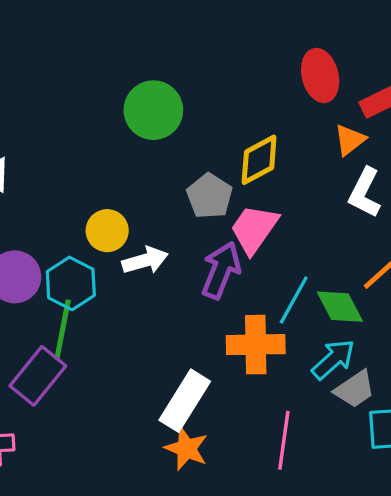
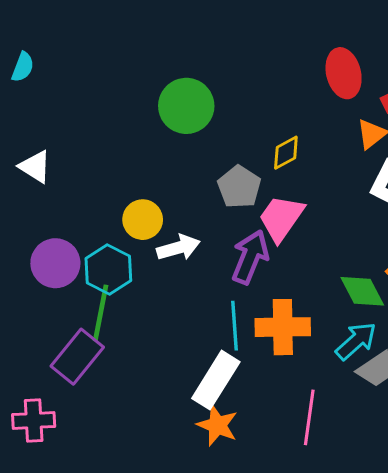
yellow diamond: (259, 160) -> (286, 153), size x0.7
cyan line: (294, 300) -> (235, 326), moved, turned -33

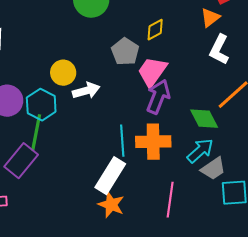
purple arrow: (250, 257) -> (158, 97), moved

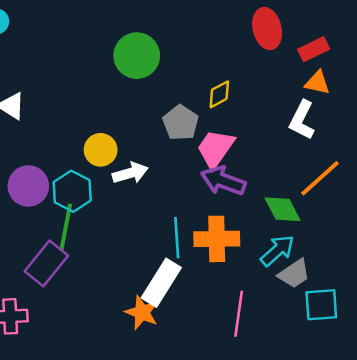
orange triangle: (210, 18) -> (317, 83), moved, turned 50
purple arrow: (158, 97) -> (223, 181), turned -92
orange star: (111, 205) -> (142, 312), moved

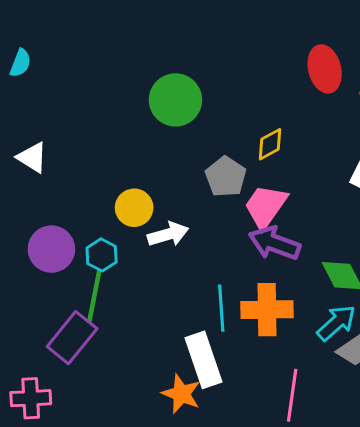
cyan hexagon: (72, 191) -> (102, 255), size x0.7
white rectangle: (161, 283) -> (204, 360), turned -51

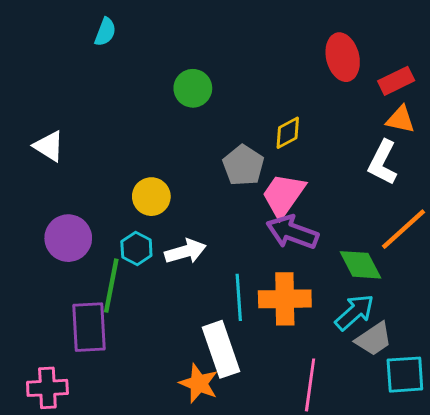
cyan semicircle: (20, 63) -> (105, 32), moved
green circle: (175, 100) -> (193, 88), size x0.7
white arrow: (168, 234) -> (185, 251), moved
cyan hexagon: (102, 255) -> (136, 248), moved
purple rectangle: (72, 338) -> (89, 327), turned -42

